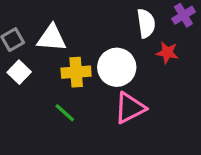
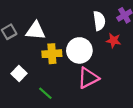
white square: (19, 72) -> (19, 73), moved
green line: (65, 113) -> (45, 93), moved

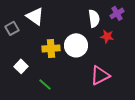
white triangle: (35, 31) -> (35, 16), moved, turned 30
pink triangle: (88, 78) -> (100, 75), moved

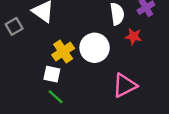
yellow cross: (51, 48) -> (63, 52), turned -30
white square: (21, 66) -> (52, 74), moved, turned -32

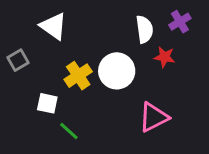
gray square: (14, 26) -> (18, 60), moved
white square: (52, 74) -> (47, 103), moved

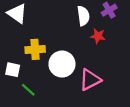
white circle: (117, 71) -> (62, 64), moved
yellow cross: (78, 76) -> (35, 49), turned 30

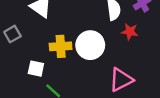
white circle: (62, 64) -> (90, 45), moved

